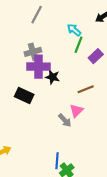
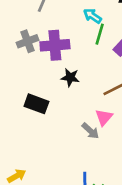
gray cross: (33, 52) -> (27, 41), moved
purple cross: (39, 67) -> (55, 45), moved

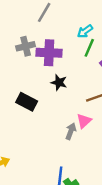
cyan arrow: (92, 16) -> (85, 31), turned -77
gray arrow: (90, 131) -> (71, 131), turned -119

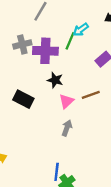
green line: (89, 48) -> (70, 41), moved
pink triangle: (84, 121) -> (66, 101), moved

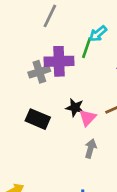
gray cross: (22, 44) -> (39, 72), moved
black star: (55, 80) -> (75, 108), moved

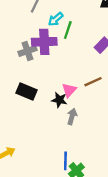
cyan arrow: (98, 34) -> (56, 19), moved
black star: (75, 108) -> (59, 100), moved

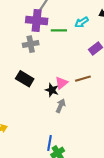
cyan arrow: (56, 19) -> (82, 22), moved
green line: (68, 30) -> (59, 30), moved, turned 63
purple cross: (44, 42) -> (37, 20), moved

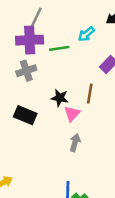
brown line: (83, 79) -> (90, 94), moved, turned -56
black star: (52, 90) -> (60, 98), moved

